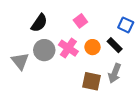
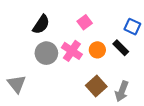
gray triangle: (20, 61) -> (17, 84), moved
gray arrow: (115, 73) -> (122, 91), moved
brown square: (92, 81) -> (96, 86), turned 36

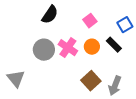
pink square: (85, 22) -> (90, 21), moved
black semicircle: (41, 24) -> (50, 15), moved
blue square: (132, 27) -> (125, 25), turned 35

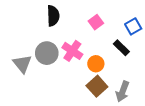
black semicircle: (50, 15) -> (53, 16), turned -36
orange circle: (92, 47) -> (96, 64), moved
gray triangle: (16, 79) -> (22, 64), moved

